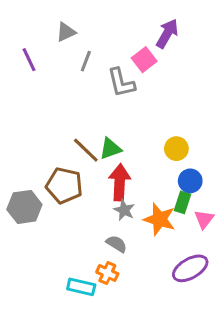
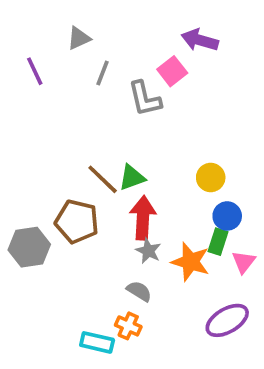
purple arrow: (167, 34) -> (200, 40), turned -104

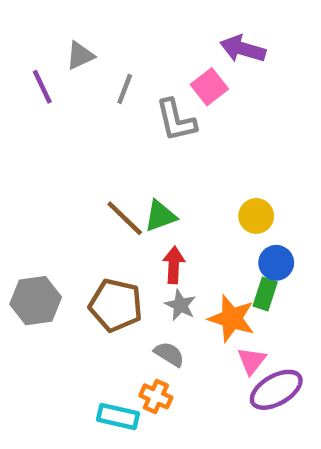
gray triangle: (79, 38) -> (80, 56), moved
red arrow: (143, 218) -> (174, 265), size x0.7
brown pentagon: (77, 221) -> (116, 305), moved
pink triangle: (244, 262) -> (252, 361), moved

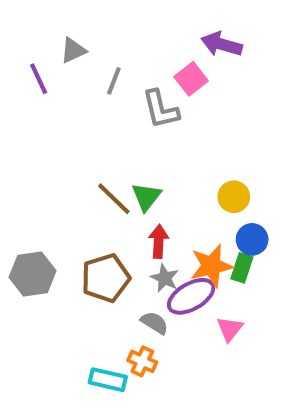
green triangle: (160, 216) -> (146, 197), turned -32
brown pentagon: (116, 305) -> (106, 278), turned -30
orange star: (232, 318) -> (211, 266), moved, turned -30
purple ellipse: (276, 390) -> (191, 296), moved

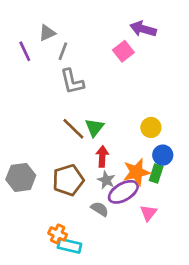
gray line: (114, 81) -> (63, 51), moved
gray L-shape: (161, 109) -> (72, 81), moved
orange cross: (142, 361) -> (58, 234), moved

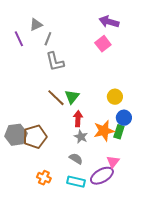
pink square: (123, 51) -> (103, 44), moved
brown pentagon: (68, 180) -> (35, 137), moved
purple ellipse: (123, 192) -> (102, 176), moved
cyan rectangle: (69, 246) -> (76, 182), moved

